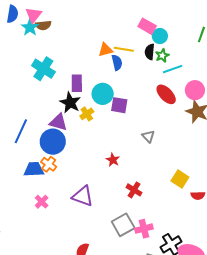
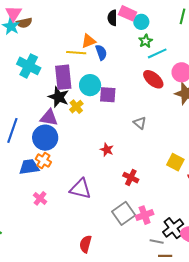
yellow line: (124, 49) -> (76, 53), moved
black semicircle: (150, 52) -> (112, 18), moved
purple rectangle: (77, 83) -> (63, 77), size x1.4

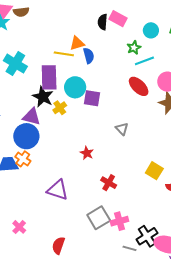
cyan circle: (141, 22) -> (151, 30), moved
brown semicircle: (24, 23) -> (21, 12), moved
pink cross: (40, 198) -> (19, 227), moved

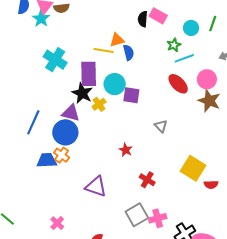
yellow square: (154, 171) -> (193, 168), size x1.4

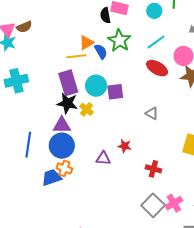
green star: (174, 45) -> (119, 41), moved, size x1.6
cyan cross: (55, 60) -> (16, 81), moved, turned -30
purple triangle: (96, 187) -> (103, 158), moved, size x0.7

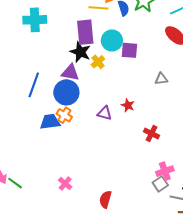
gray triangle: (152, 113) -> (161, 79), turned -48
gray square: (153, 205) -> (160, 184), moved, size x0.7

